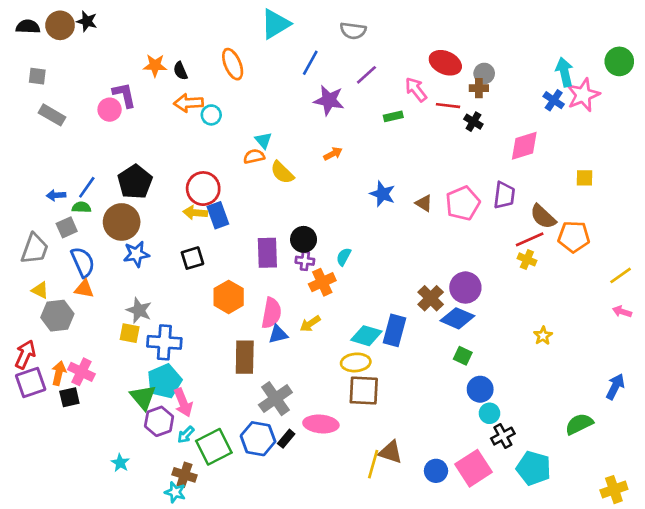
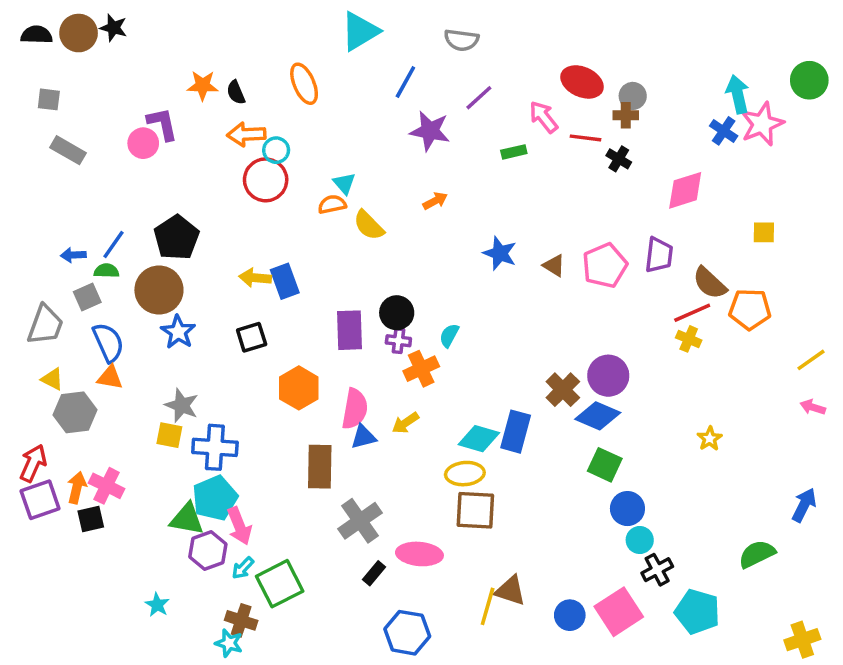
red circle: (203, 189) -> (266, 180), moved
blue star: (136, 254) -> (178, 332), turned -30
green square: (463, 356) -> (605, 465), size x1.4
green triangle: (143, 397) -> (187, 519), turned -40
blue hexagon: (258, 439) -> (407, 633), moved

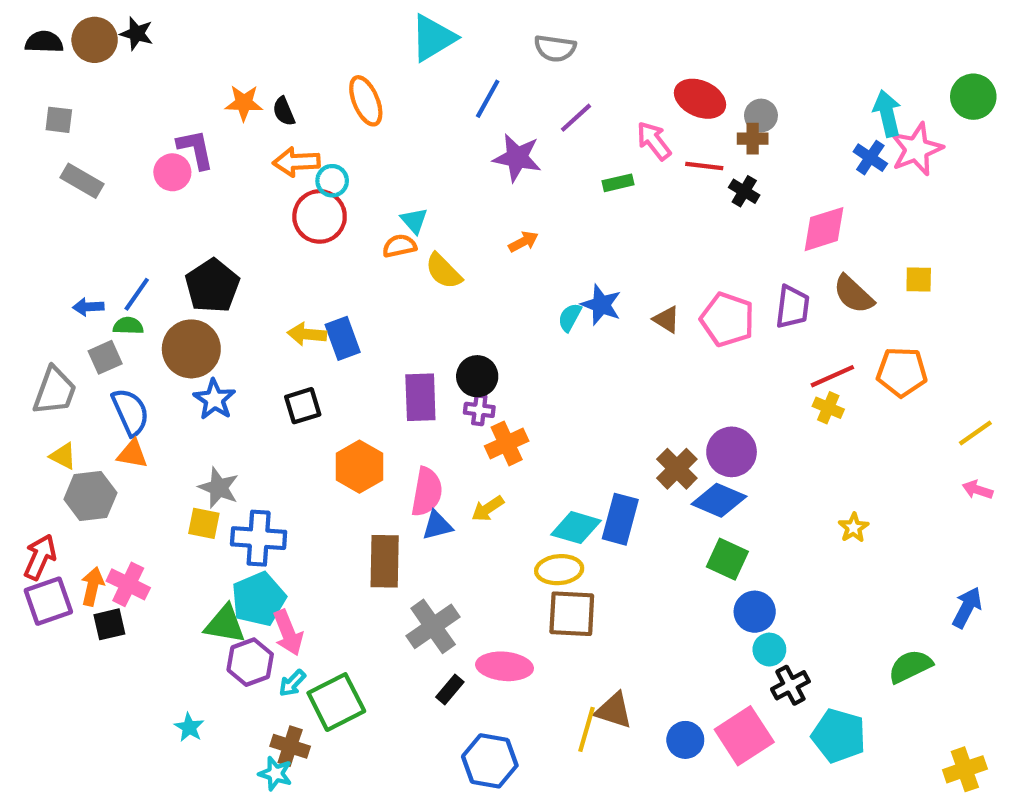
pink pentagon: (605, 266) -> (727, 319), turned -30
brown semicircle: (710, 283) -> (853, 294), moved
cyan semicircle: (449, 335) -> (570, 317), moved

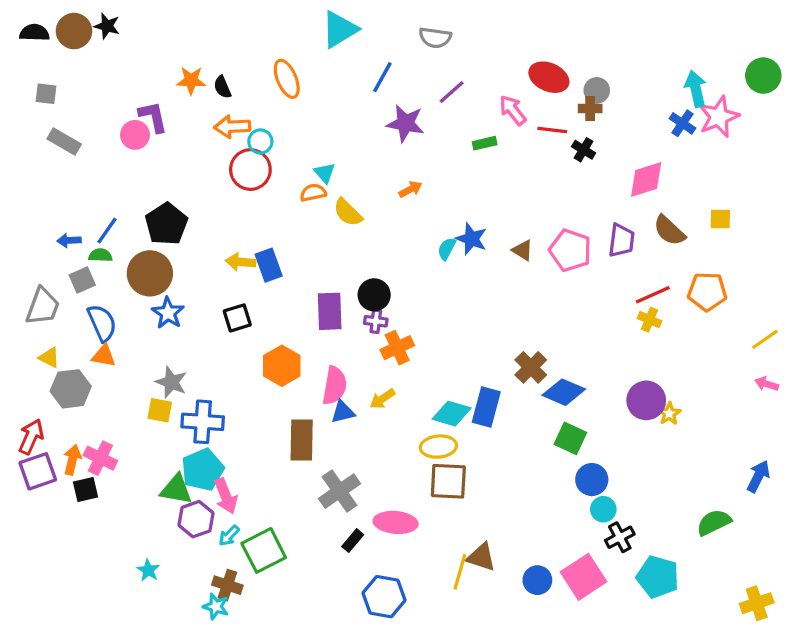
purple circle: (732, 452) -> (646, 400), moved

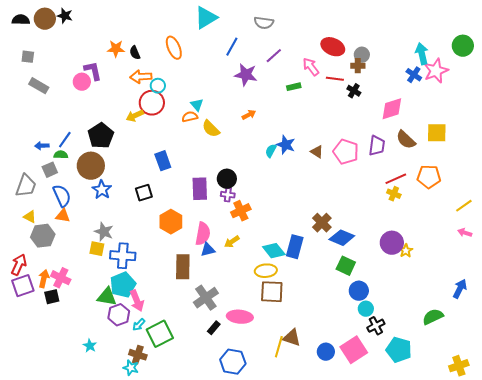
yellow square: (720, 219) -> (437, 133), size x1.5
yellow arrow: (241, 262) -> (135, 116), moved, turned -30
cyan diamond: (452, 414) -> (274, 251), turned 35

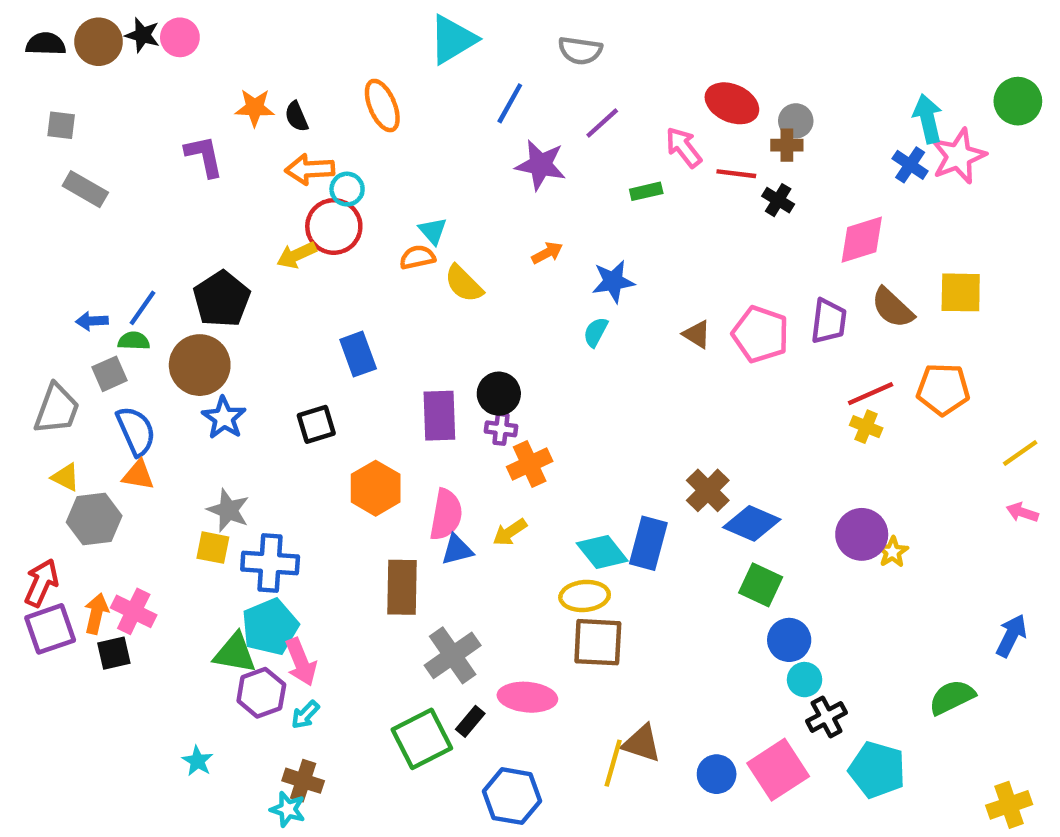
pink circle: (82, 82) -> (180, 37), moved
blue star: (286, 145) -> (613, 281), moved, turned -30
green square: (160, 334) -> (422, 739), moved

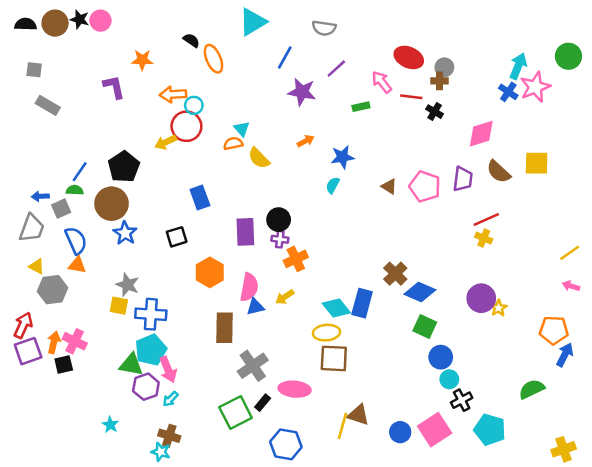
black semicircle: (296, 117) -> (191, 40), moved, turned 147
cyan arrow: (928, 119) -> (518, 66), turned 35
blue arrow: (92, 321) -> (40, 196), moved
orange pentagon: (943, 389) -> (554, 330), moved

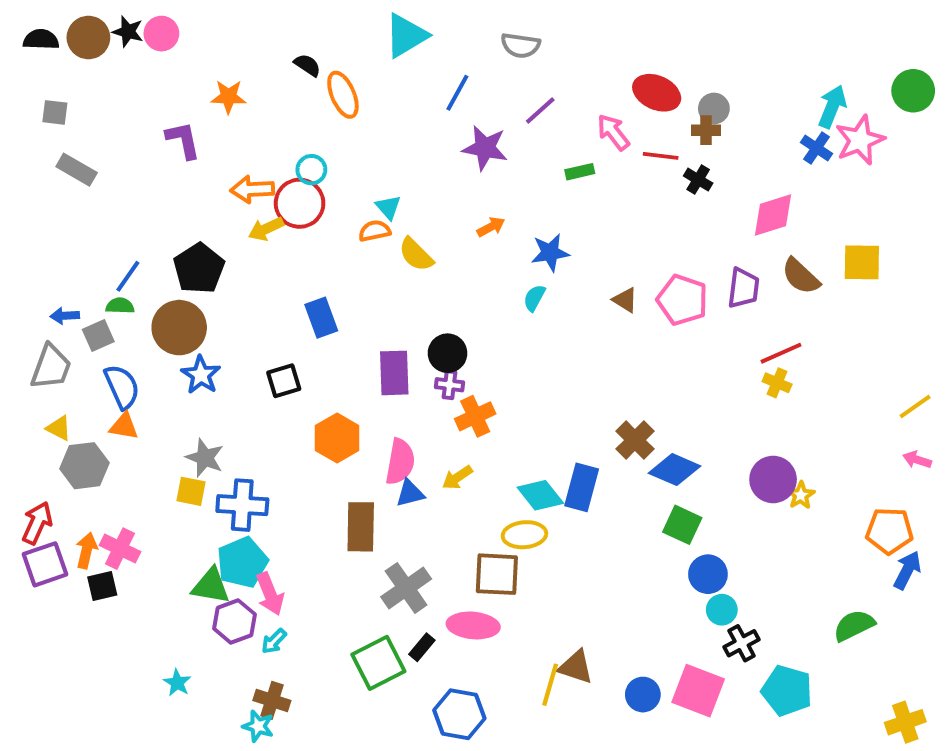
orange arrow: (173, 94) -> (252, 189), moved
brown square: (334, 358) -> (497, 574), moved
pink square: (435, 430) -> (698, 691), turned -36

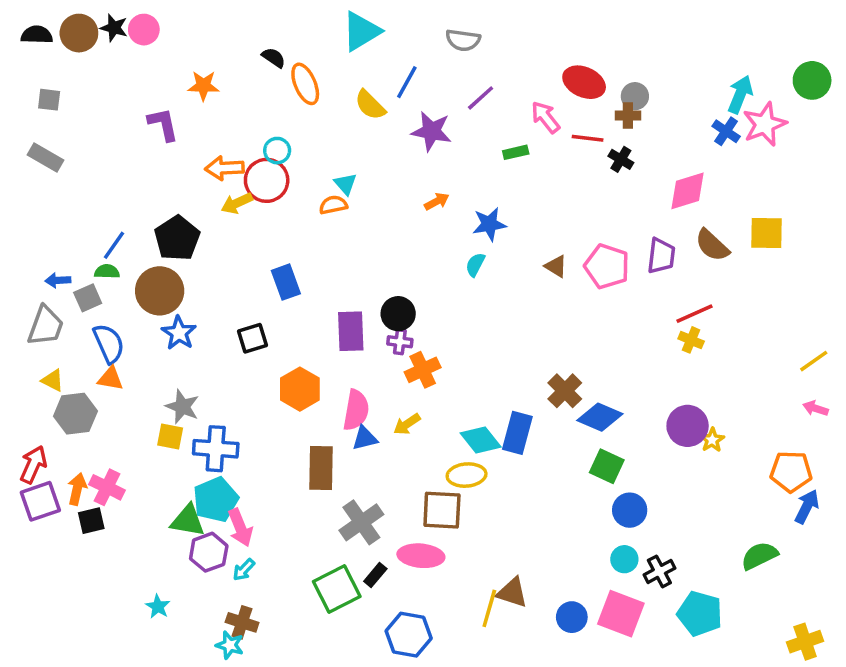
gray rectangle: (77, 170) -> (46, 158), moved
yellow semicircle: (416, 255) -> (370, 105), moved
cyan circle: (722, 610) -> (624, 559), moved

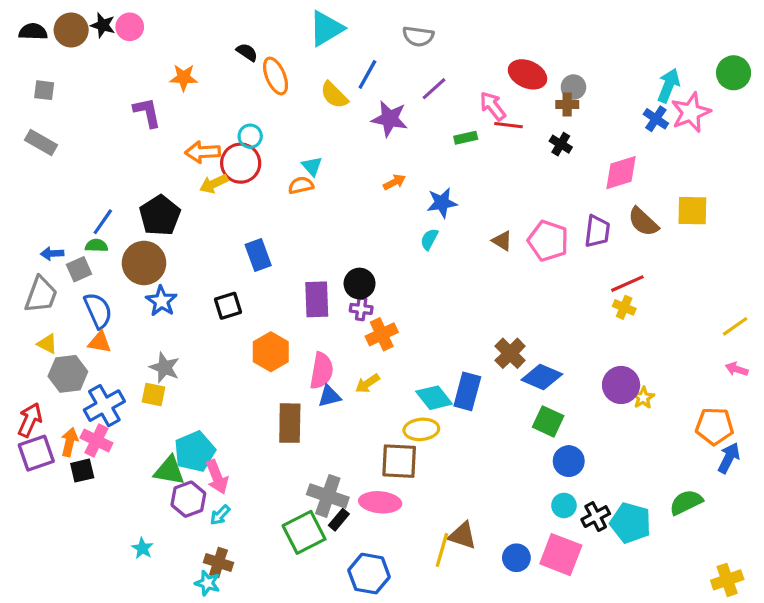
red line: (588, 138) -> (508, 125), moved
blue cross: (216, 449) -> (104, 406), moved, turned -33
gray cross: (361, 522) -> (328, 496), moved, turned -36
cyan pentagon: (700, 614) -> (631, 523), moved

